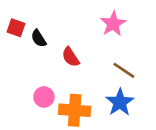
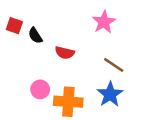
red semicircle: (71, 57) -> (65, 53), turned -42

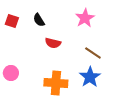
black semicircle: (35, 35) -> (39, 20), moved
pink circle: (40, 89) -> (11, 73), moved

